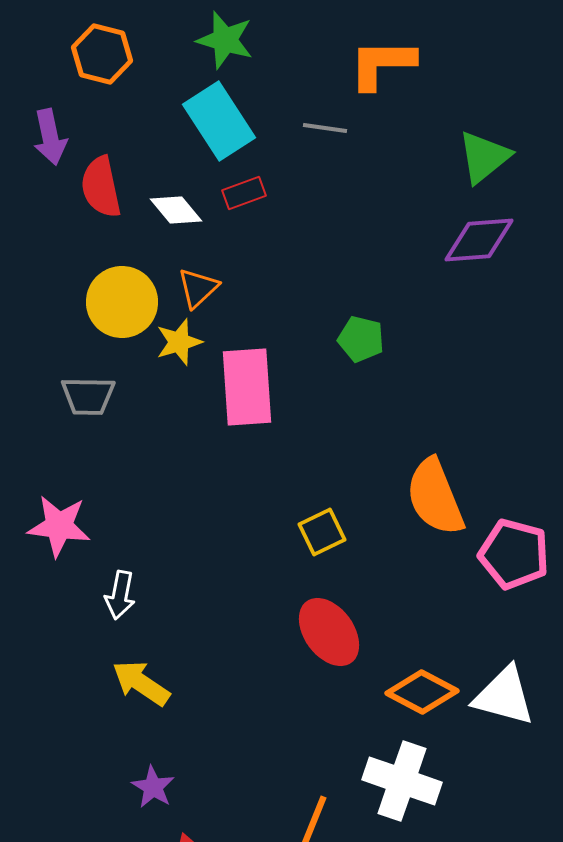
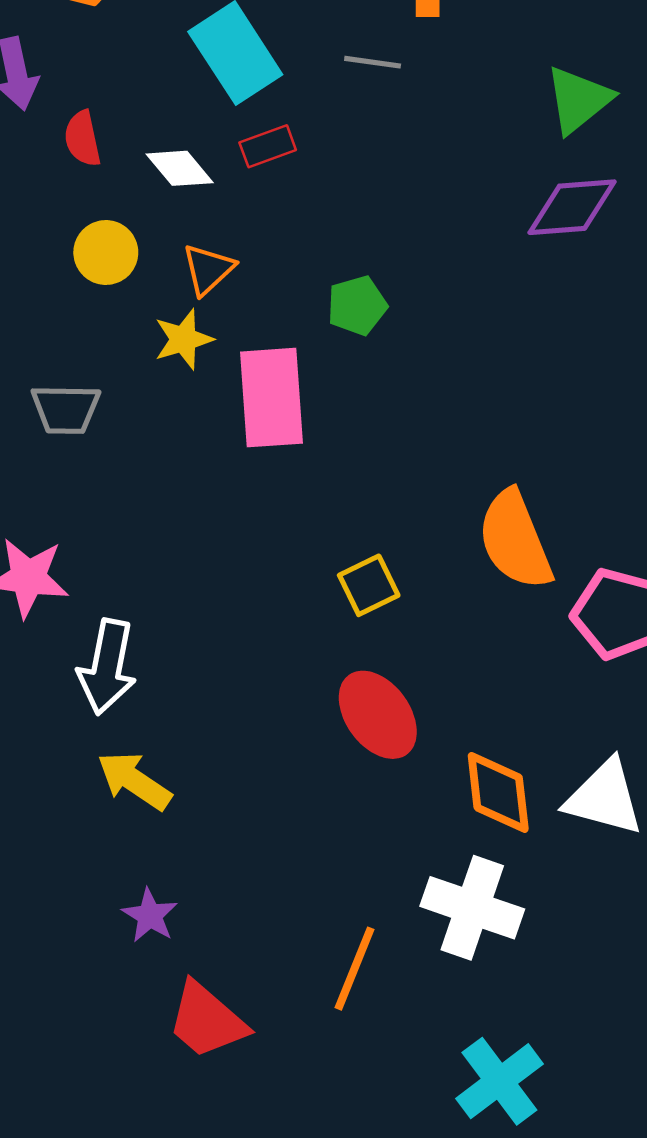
red semicircle: (101, 187) -> (83, 139), size x0.7
yellow circle: (122, 302) -> (106, 253), moved, size x0.7
green pentagon: (361, 339) -> (357, 306), moved, turned -30
white arrow: (120, 595) -> (107, 667), size x1.5
orange diamond: (422, 692) -> (498, 792), turned 56

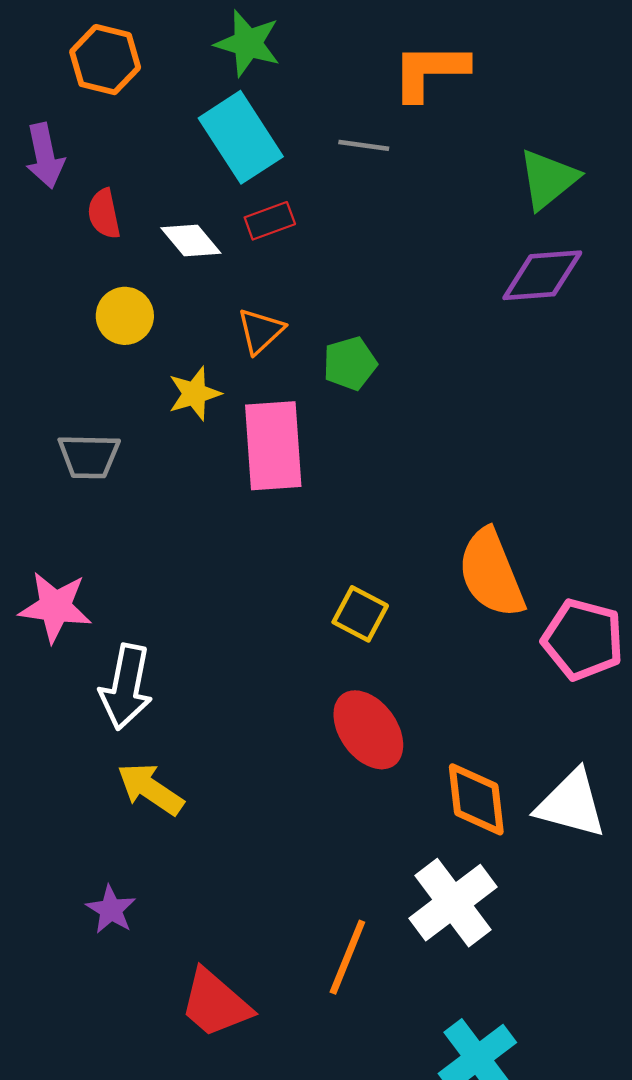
orange triangle: (208, 269) -> (261, 331), moved
yellow square: (369, 585) -> (360, 614), turned -36
white cross: (472, 908) -> (453, 903), turned 34
purple star: (150, 915) -> (111, 910), moved

